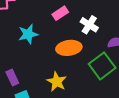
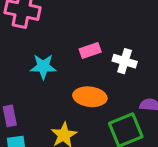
white cross: (89, 25) -> (125, 61), moved, turned -30

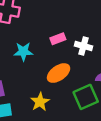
orange ellipse: (90, 97) -> (59, 73), turned -40

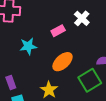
white cross: (84, 46) -> (82, 18), moved, turned 35

